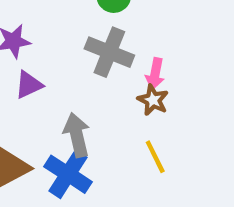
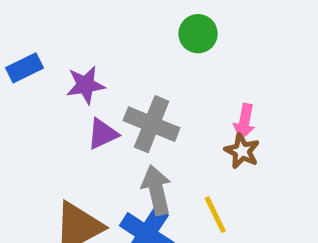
gray cross: (109, 52) -> (152, 124), moved
yellow line: (155, 157) -> (215, 215), moved

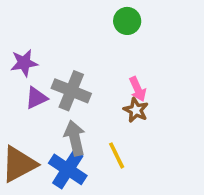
green circle: (198, 34) -> (127, 21), moved
pink arrow: (244, 122) -> (138, 89), turned -35

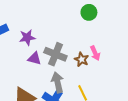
purple triangle: (36, 98) -> (35, 58), turned 40
brown star: (136, 110) -> (82, 59), moved

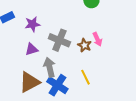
purple triangle: (35, 58) -> (31, 49), moved, turned -32
gray arrow: (58, 82) -> (49, 67), moved

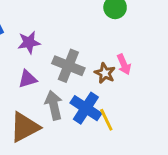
blue cross: (57, 85) -> (86, 108), moved

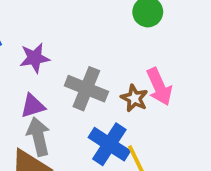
pink arrow: (124, 64) -> (159, 87), size x1.4
gray arrow: (54, 105) -> (38, 137), moved

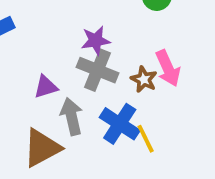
purple star: (35, 58) -> (96, 40), moved
gray arrow: (38, 137) -> (72, 116), moved

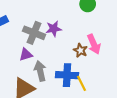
gray cross: (97, 70) -> (34, 33), moved
blue cross: (120, 124) -> (67, 75), turned -30

